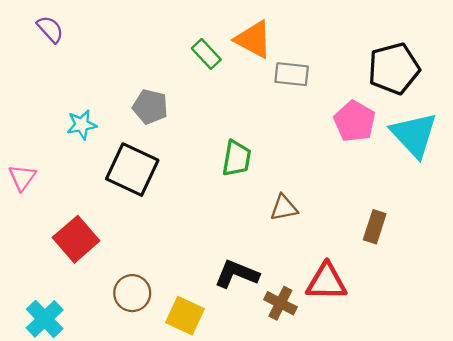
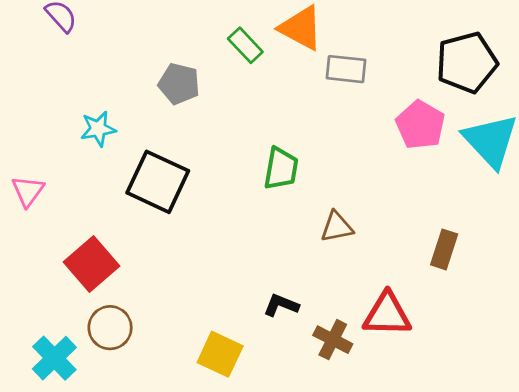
gray pentagon: (150, 107) -> (179, 84), moved
black L-shape: (237, 274) -> (281, 305), size x0.7
brown circle: (132, 293) -> (110, 328), moved

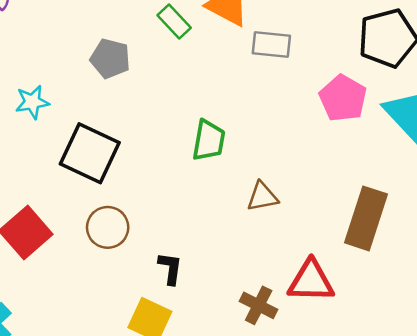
brown rectangle: (444, 249) -> (366, 218), size x1.6
black L-shape: (281, 305) -> (170, 268), moved, turned 76
brown circle: (110, 328) -> (108, 227), moved

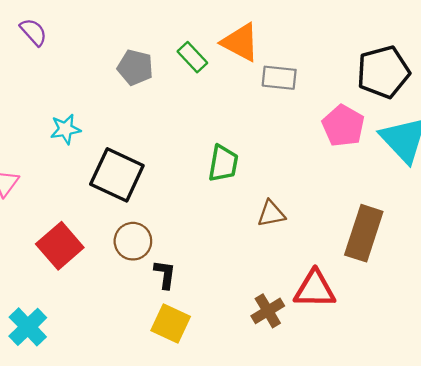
gray pentagon: (110, 59) -> (135, 67), moved
black L-shape: (170, 268) -> (165, 274), moved
brown cross: (259, 305) -> (268, 311), turned 32

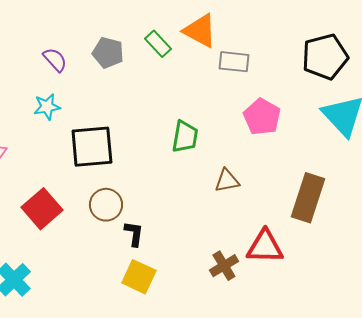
purple semicircle: (33, 32) -> (55, 60), moved
pink pentagon: (343, 126) -> (262, 117), moved
black square: (117, 175) -> (92, 147), turned -30

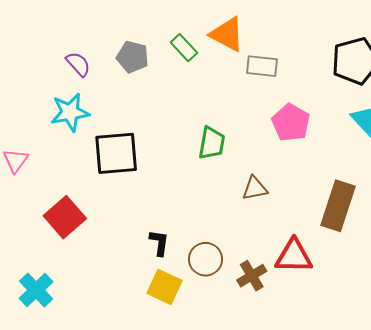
cyan star: (47, 107) -> (70, 112), size x1.4
brown circle: (106, 205) -> (206, 259), moved

